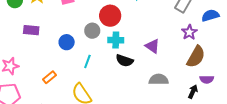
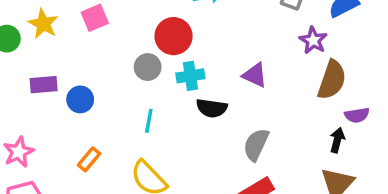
blue circle: (67, 42) -> (80, 99), moved
gray semicircle: (159, 80) -> (256, 145), moved, turned -54

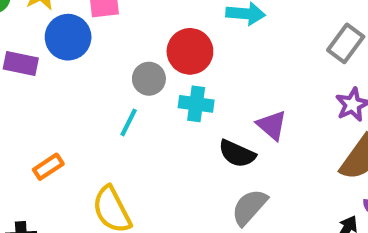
blue circle: (80, 99) -> (68, 37), moved, size x1.4
black semicircle: (212, 108) -> (237, 154), moved
cyan line: (149, 121) -> (129, 122), moved

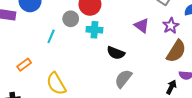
cyan line: (129, 122) -> (51, 36), moved
purple triangle: (272, 125) -> (142, 26), moved

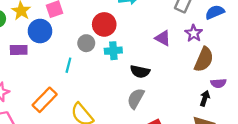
orange rectangle: (24, 65) -> (45, 100), size x1.6
gray semicircle: (123, 79) -> (136, 98), moved

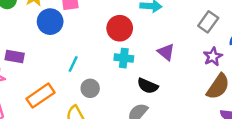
purple triangle: (163, 38) -> (166, 52), moved
gray circle: (86, 43) -> (90, 88), moved
purple rectangle: (19, 50) -> (15, 56), moved

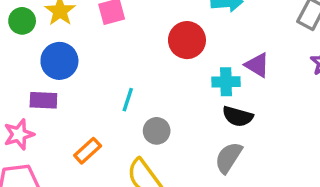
blue circle: (50, 22) -> (59, 61), moved
cyan cross: (124, 58) -> (226, 82), moved
orange rectangle: (40, 96) -> (88, 151), size x0.7

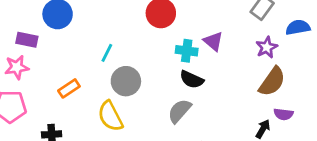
purple rectangle: (43, 100) -> (27, 40), moved
gray circle: (157, 131) -> (126, 81), size x1.4

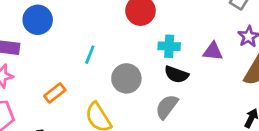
purple triangle: (213, 41) -> (213, 51), moved, turned -30
gray circle: (126, 81) -> (126, 78), moved

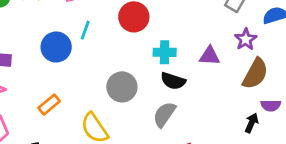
blue circle: (38, 20) -> (56, 47), moved
cyan line: (90, 55) -> (85, 30), moved

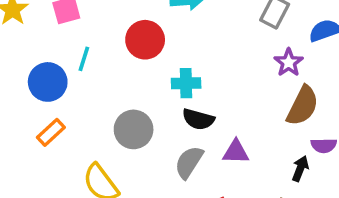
purple triangle: (210, 56) -> (236, 152), moved
orange rectangle: (49, 105) -> (51, 132), moved

